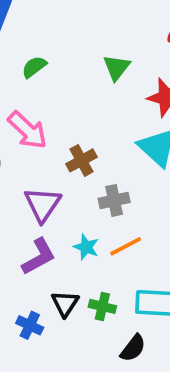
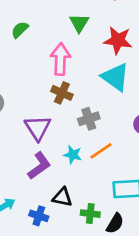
pink arrow: (28, 130) -> (60, 59), moved, turned -124
brown cross: (81, 160) -> (62, 93), turned -30
black triangle: (65, 304) -> (62, 197), turned -45
green cross: (102, 306) -> (90, 214), moved

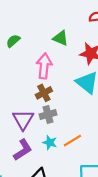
green triangle: (79, 23) -> (61, 38), turned -42
brown cross: (62, 93) -> (44, 93), turned 35
gray cross: (89, 119) -> (48, 114), moved

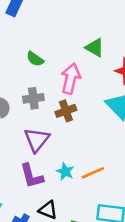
green semicircle: (13, 41) -> (35, 59), moved, turned -112
gray cross: (48, 114) -> (33, 98), moved
purple L-shape: (23, 150) -> (32, 176), turned 100

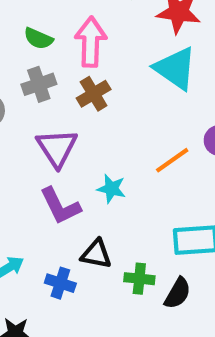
green semicircle: (35, 59) -> (38, 39), moved
orange line: (93, 173) -> (172, 160), moved

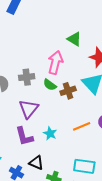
green semicircle: (38, 39) -> (50, 85), moved
brown cross: (94, 94) -> (68, 91), moved

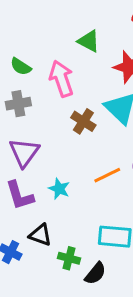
pink arrow: (55, 62) -> (61, 79), turned -30
green semicircle: (50, 85) -> (21, 67), moved
brown cross: (68, 91) -> (83, 121), turned -35

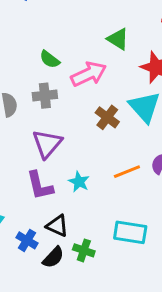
pink arrow: (61, 79) -> (89, 74), turned 80
black semicircle: (95, 273) -> (53, 257), moved

